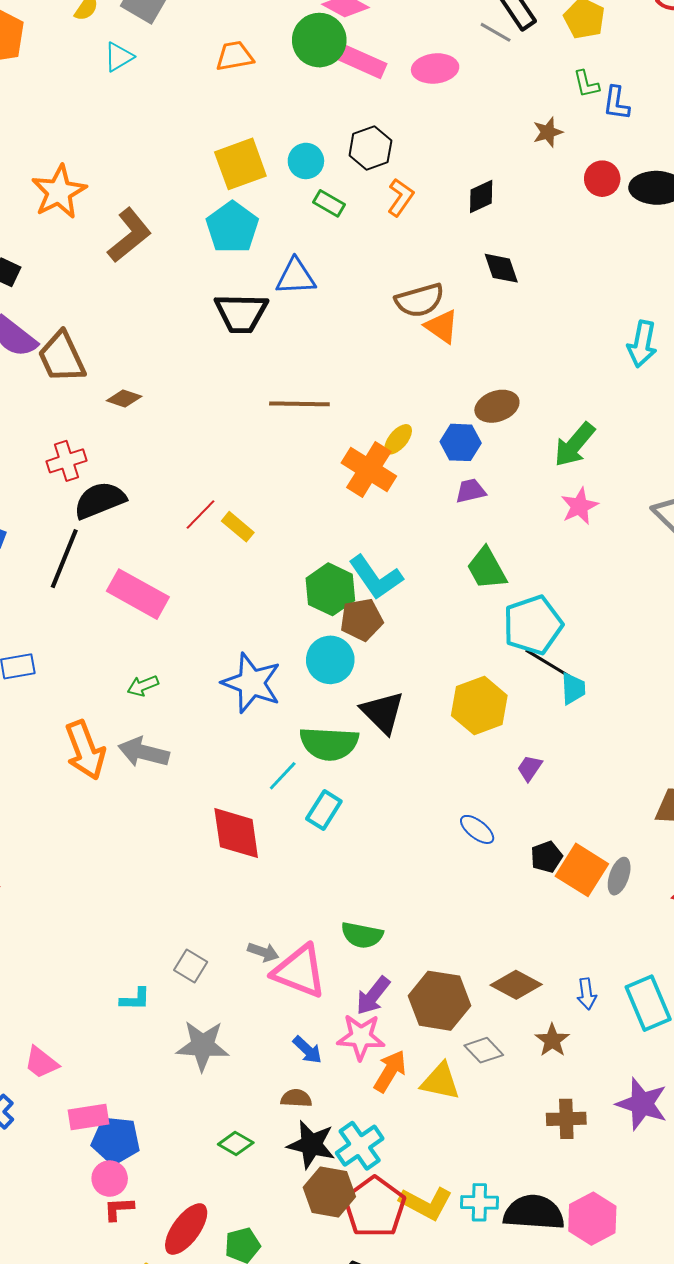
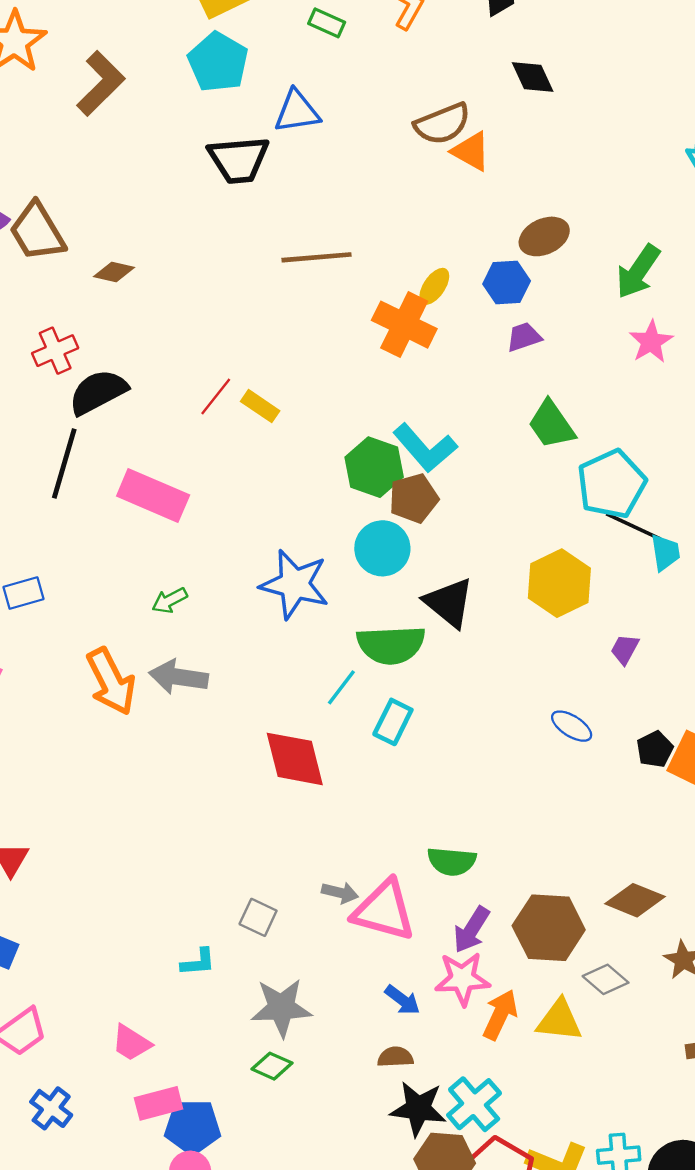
pink trapezoid: (41, 1063) -> (131, 1043), moved
green diamond: (236, 1143) -> (272, 1066), moved

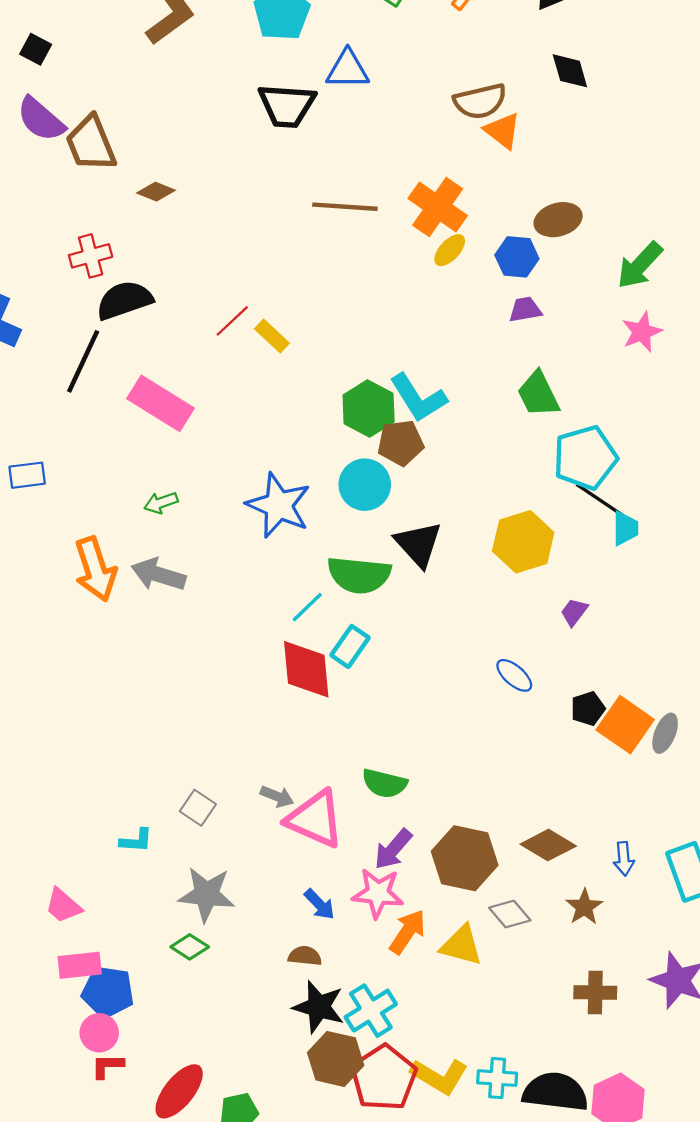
orange cross: (404, 325) -> (438, 207), moved
red diamond: (295, 759) -> (306, 669), moved

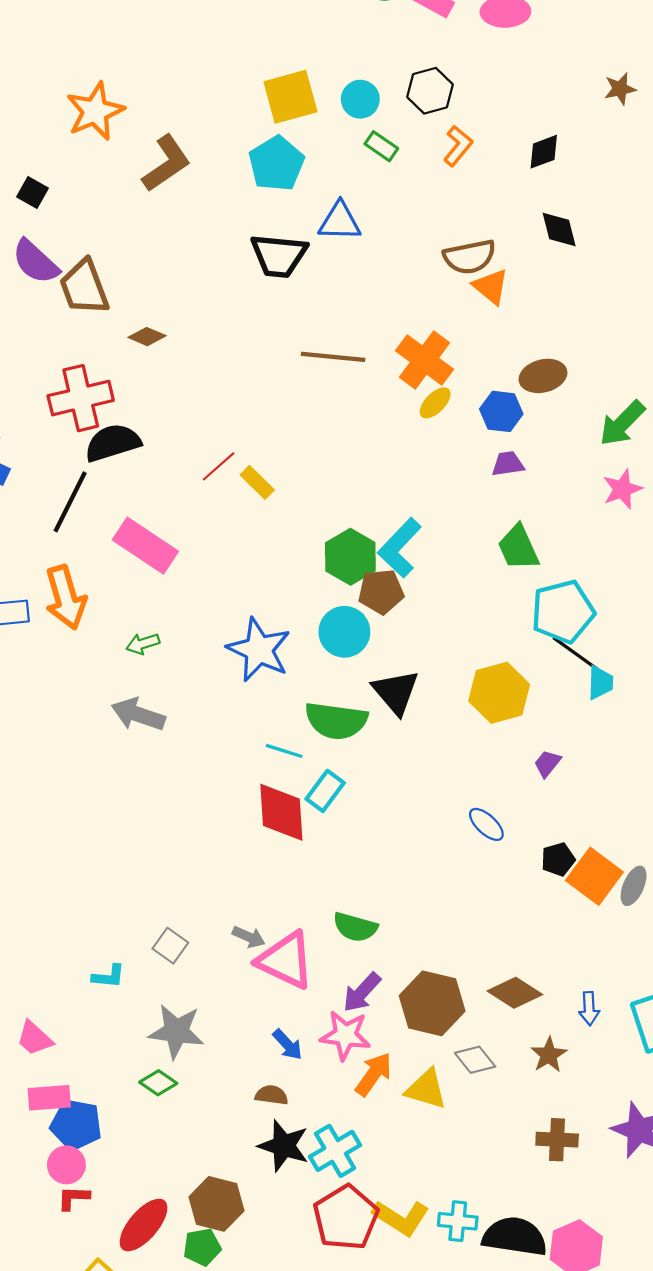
red cross: (91, 256) -> (81, 398), size x1.5
cyan L-shape: (418, 398) -> (400, 548), turned 74
orange arrow: (95, 569) -> (66, 597), moved
cyan line: (307, 607) -> (284, 751), turned 60
brown hexagon: (336, 1059) -> (216, 1204), moved

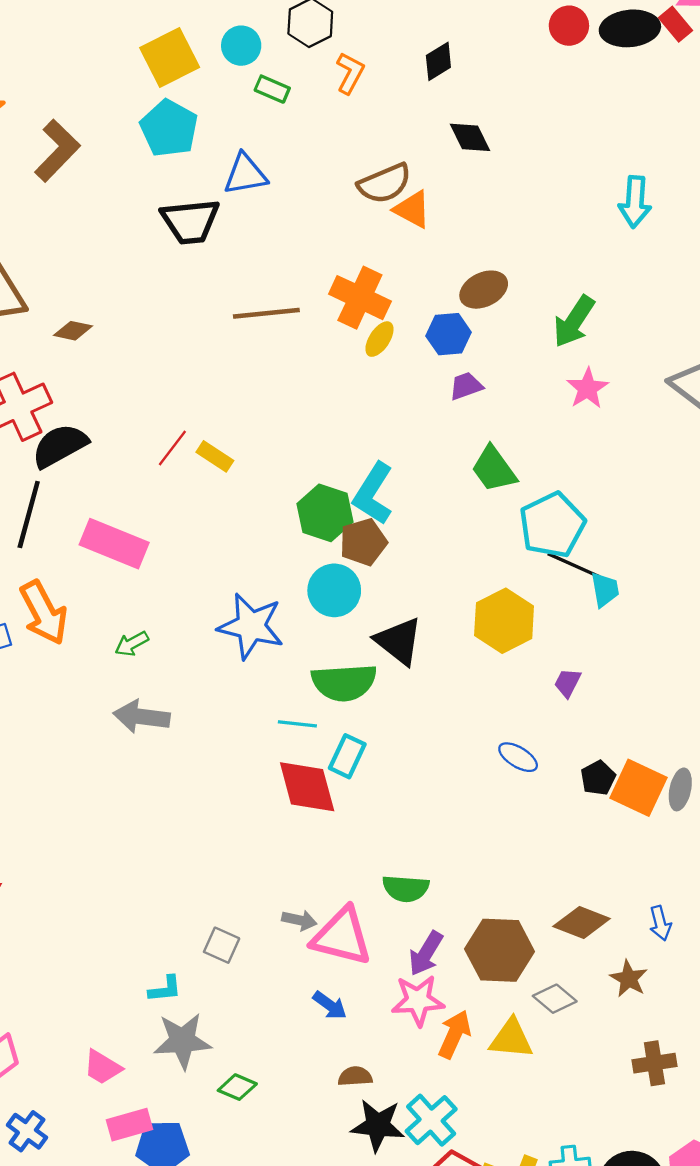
gray star: (176, 1031) -> (182, 1041), moved
blue arrow: (287, 1045) -> (330, 1005), moved

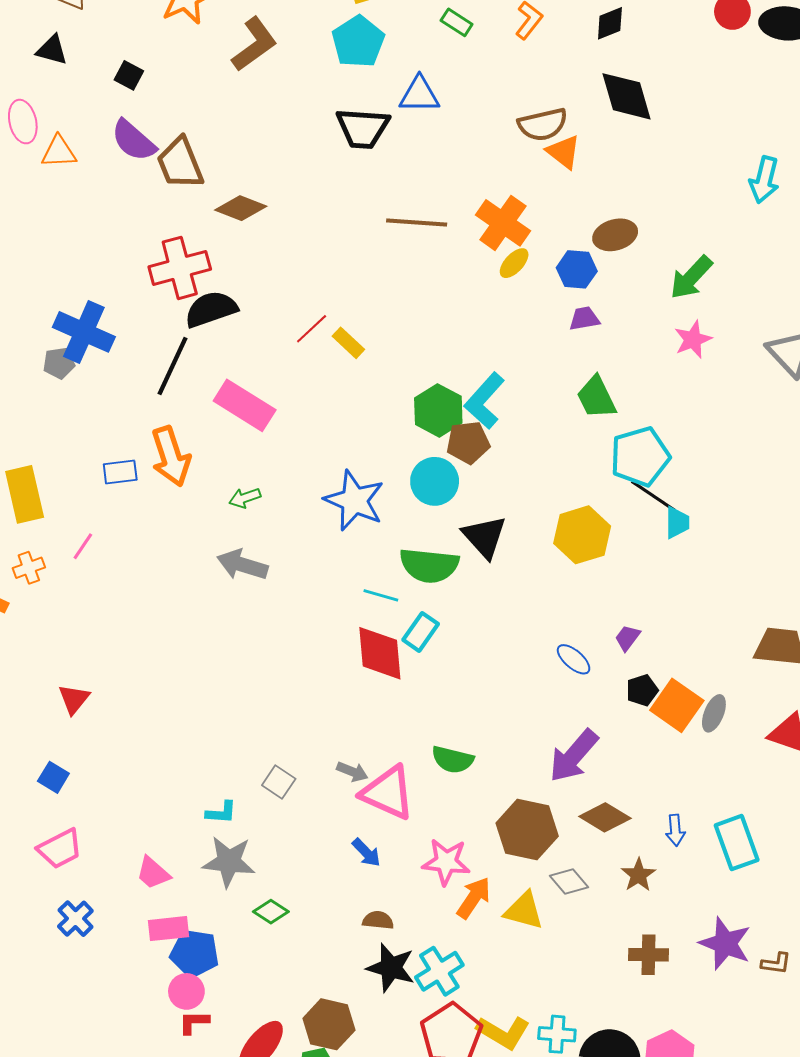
black diamond: (470, 137) -> (626, 96), size x1.5
brown diamond: (73, 331) -> (241, 208), size x1.4
purple trapezoid: (568, 683) -> (628, 638), moved
purple arrow: (426, 953) -> (574, 756), moved, size x1.4

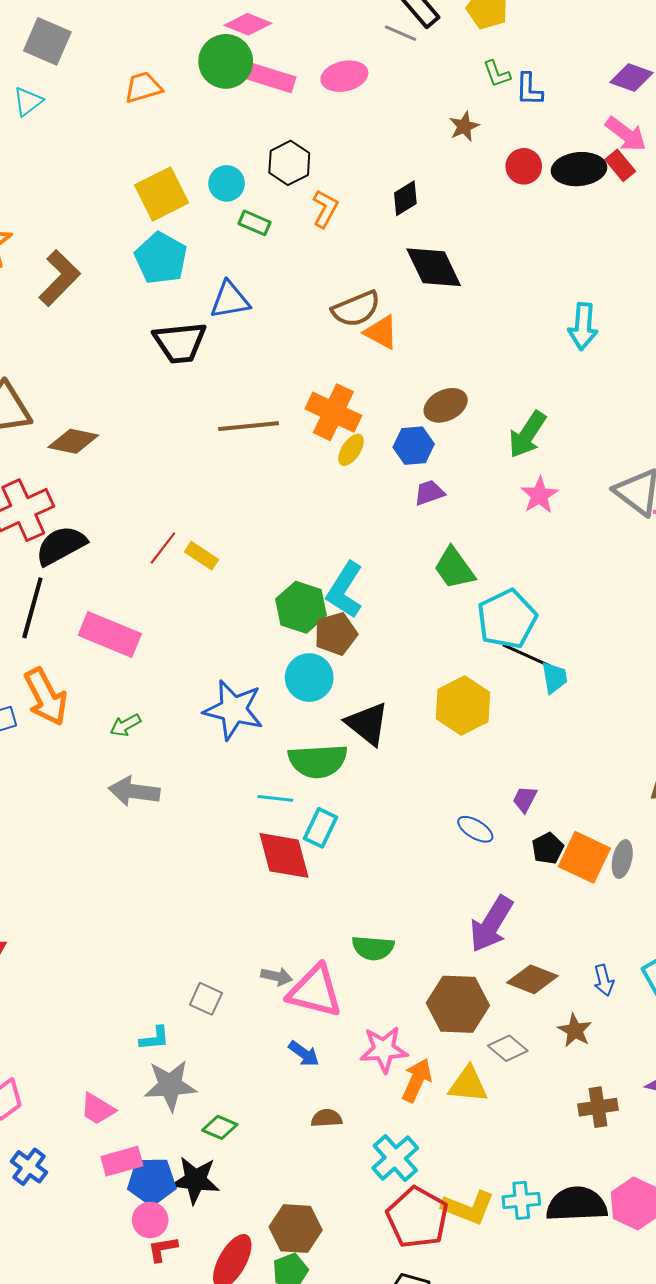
black star: (391, 968) -> (195, 1180), moved

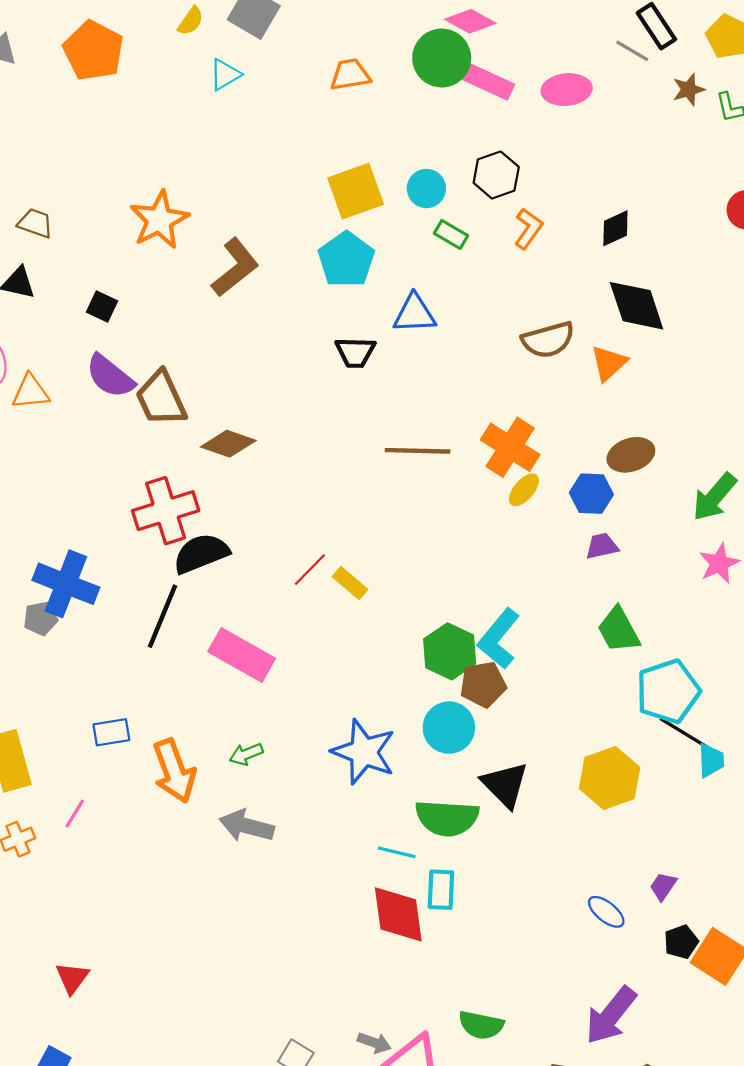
brown star: (464, 126) -> (689, 90), moved
orange triangle: (381, 332) -> (609, 363), moved, turned 42
black trapezoid: (180, 342) -> (355, 352), size x0.7
orange arrow: (46, 697) -> (174, 771), moved
cyan rectangle: (320, 828) -> (441, 890), turned -30

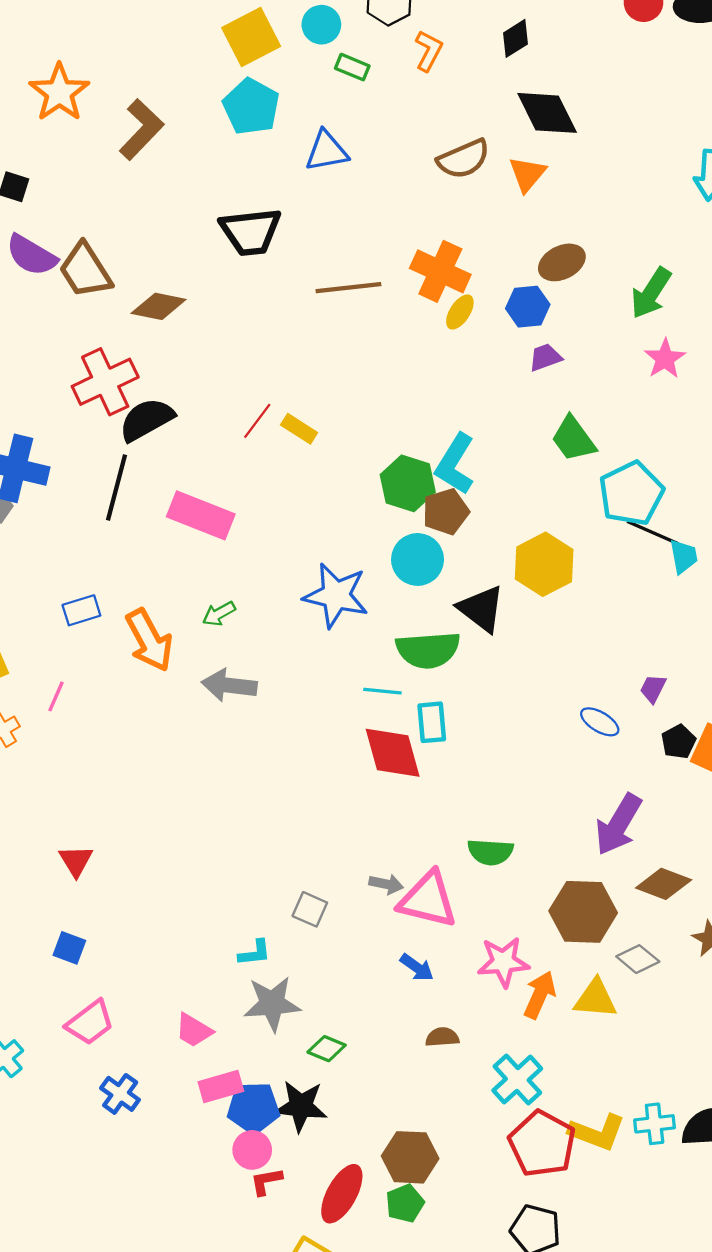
black trapezoid: (355, 352) -> (251, 232), moved, size x1.5
yellow hexagon: (610, 778) -> (544, 564), moved

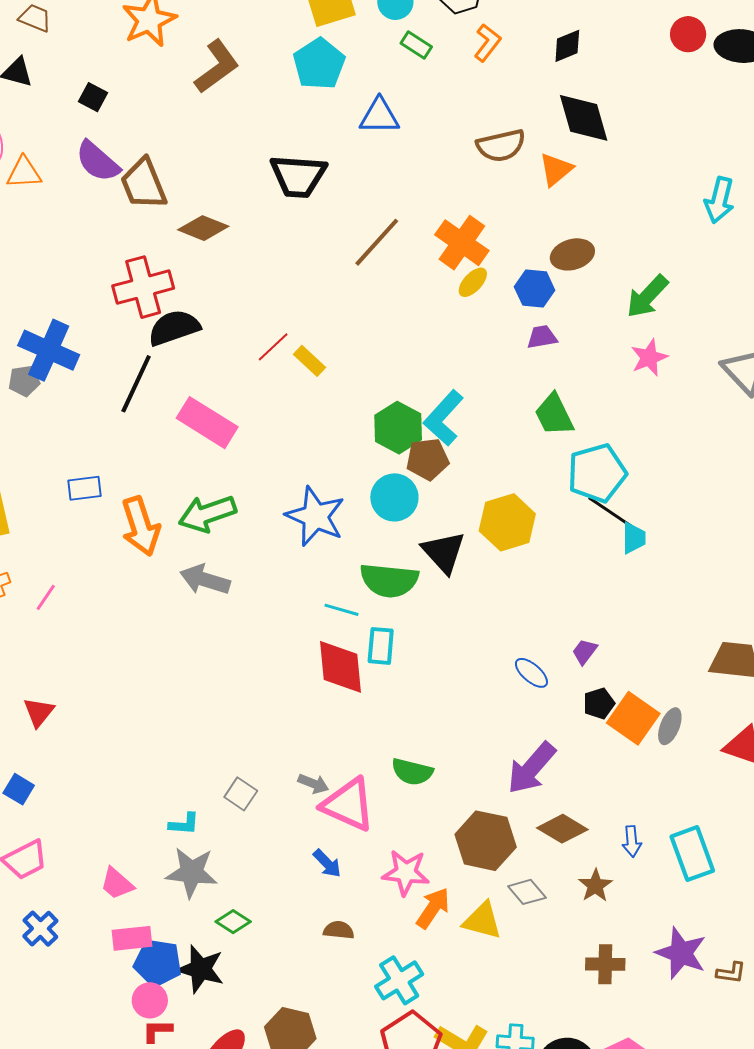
brown line: (348, 288) -> (377, 242), turned -52
green arrow: (219, 614) -> (207, 514), size x1.8
pink line: (56, 696) -> (46, 597), moved

